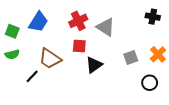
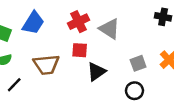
brown trapezoid: (50, 59) -> (46, 65), turned -40
black line: (32, 76) -> (14, 85), moved
black circle: (150, 83) -> (134, 91), moved

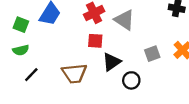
brown trapezoid: (46, 65) -> (74, 73), moved
black circle: (134, 91) -> (131, 80), moved

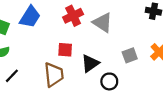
red square: (95, 41) -> (65, 50), moved
brown trapezoid: (74, 73) -> (54, 75), turned -90

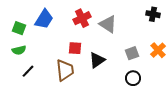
black circle: (109, 81) -> (133, 78), moved

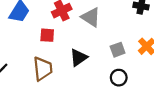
red square: (75, 48) -> (47, 35), moved

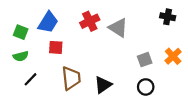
red square: (47, 35) -> (56, 47), moved
black triangle: (78, 57) -> (103, 85), moved

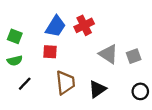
blue trapezoid: (48, 22) -> (55, 26), moved
gray triangle: (118, 28) -> (108, 54), moved
gray square: (145, 60) -> (134, 56), moved

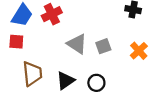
black circle: (140, 91) -> (96, 83), moved

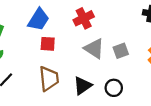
red cross: (52, 14) -> (84, 18), moved
red square: (16, 42) -> (48, 44), moved

